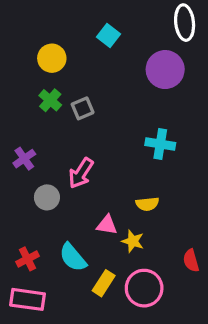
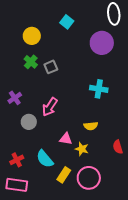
red semicircle: (191, 261) -> (118, 147), moved

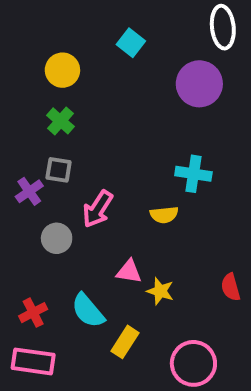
gray square: (51, 67) -> (59, 170), moved, turned 32
yellow semicircle: (91, 126) -> (164, 215), moved
pink circle: (89, 178) -> (193, 363), moved

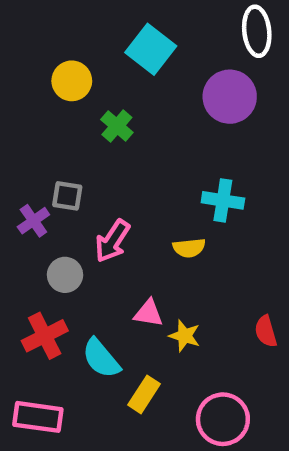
cyan square: (131, 43) -> (151, 49), size x1.5
green cross: (61, 121) -> (117, 126), moved
red cross: (33, 313) -> (45, 336), moved, size x1.4

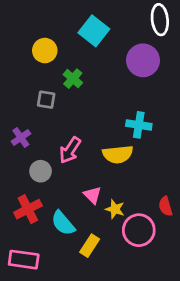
gray square: (67, 196) -> (46, 100), moved
yellow semicircle: (189, 248) -> (118, 154), size x1.5
pink triangle: (148, 313) -> (92, 195), turned 36
pink circle: (223, 419) -> (139, 230), moved

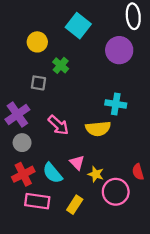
purple cross: (21, 138) -> (17, 115), size x1.5
pink arrow: (70, 150) -> (58, 125), turned -80
gray circle: (41, 171) -> (22, 143), moved
cyan semicircle: (63, 223) -> (52, 173), moved
pink rectangle: (24, 260) -> (37, 201), moved

